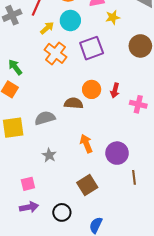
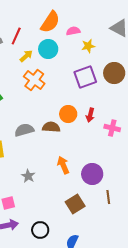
purple square: (92, 48) -> (85, 77), moved
gray semicircle: (45, 118) -> (24, 130), moved
brown square: (87, 185) -> (75, 204), moved

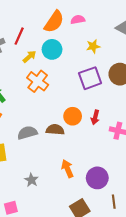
pink semicircle: (73, 31) -> (78, 20), moved

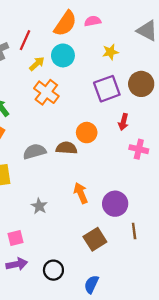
red arrow: (95, 117) -> (123, 122), moved

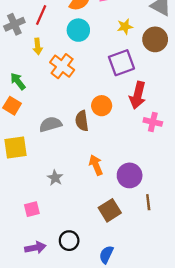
yellow arrow: (37, 64) -> (38, 46), moved, turned 126
brown circle: (141, 84) -> (155, 39), moved
red arrow: (123, 122) -> (138, 95), size x1.6
brown semicircle: (66, 148) -> (82, 121), turned -102
purple arrow: (17, 264) -> (35, 248), moved

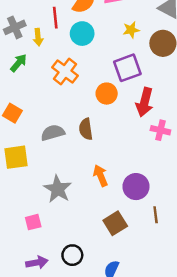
red line: (41, 15) -> (55, 18), moved, turned -30
yellow arrow: (38, 46) -> (38, 37), moved
green arrow: (18, 81) -> (18, 63), moved, turned 78
orange circle: (102, 106) -> (107, 94), moved
gray star: (55, 178) -> (58, 189), size x1.6

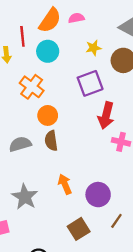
orange circle: (107, 94) -> (48, 115), moved
brown line: (156, 215) -> (116, 221), turned 42

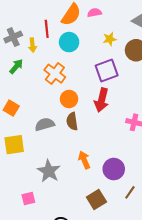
red arrow: (106, 115) -> (102, 100), moved

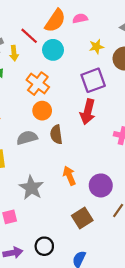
red line: (47, 29) -> (29, 36), turned -42
orange circle: (69, 99) -> (42, 111), moved

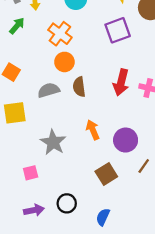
red arrow: (88, 112) -> (121, 82), moved

